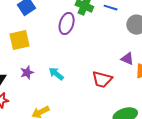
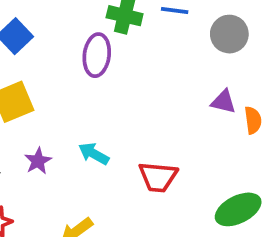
red trapezoid: (102, 79) -> (158, 177), moved

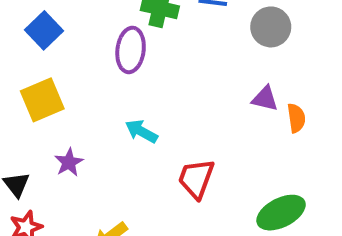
cyan arrow: (94, 154) -> (141, 131), moved
red trapezoid: (158, 177) -> (196, 179), turned 105

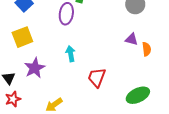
cyan arrow: (141, 131) -> (71, 54), turned 49
purple star: (69, 162) -> (35, 68), size x1.5

